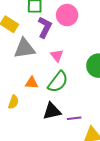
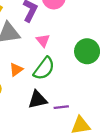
orange triangle: (32, 83) -> (16, 70), turned -40

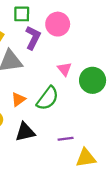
pink triangle: (43, 41) -> (64, 69), moved
black triangle: (38, 100) -> (25, 132), moved

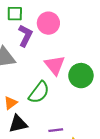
pink triangle: (64, 69) -> (55, 65), size x1.5
orange triangle: (18, 99) -> (11, 103), moved

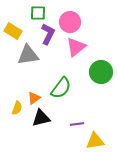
pink triangle: (55, 65) -> (76, 47), moved, turned 30

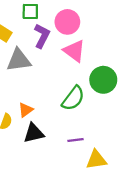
pink triangle: (76, 47) -> (74, 51), turned -45
green semicircle: (61, 88) -> (73, 98), moved

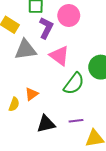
pink triangle: (74, 51) -> (59, 56), moved
black triangle: (34, 133) -> (46, 124), moved

